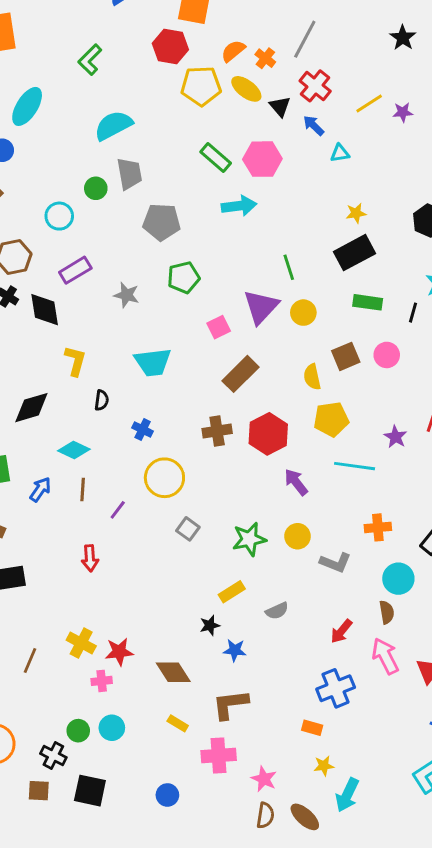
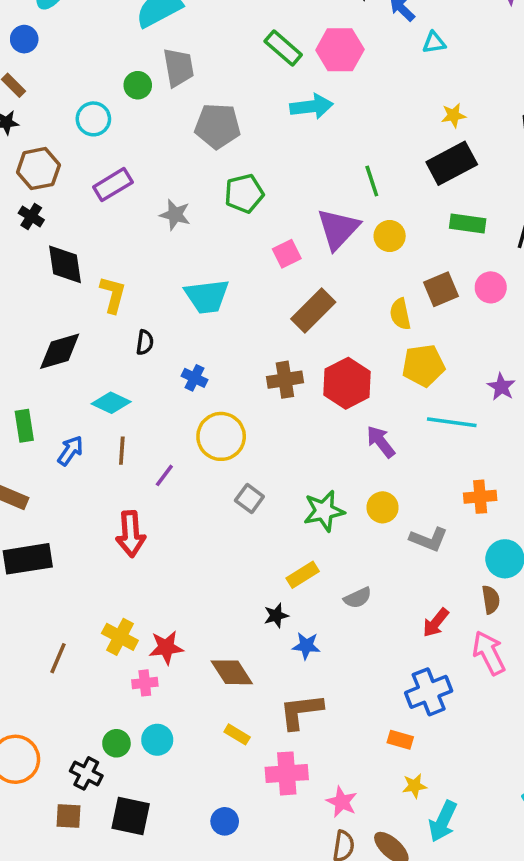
black diamond: (45, 310) -> (65, 264), moved
red arrow: (90, 558) -> (131, 534), size x1.4

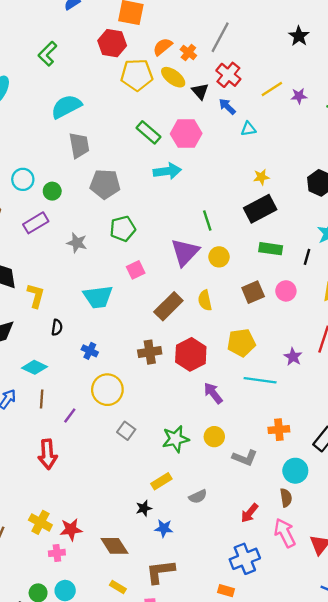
green circle: (138, 85) -> (52, 191), moved
pink square: (287, 254) -> (136, 270), moved
yellow semicircle: (400, 314) -> (205, 300), moved

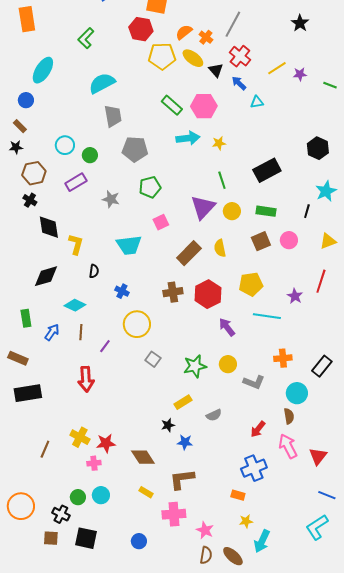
yellow star: (261, 177) -> (219, 143), moved
green rectangle: (271, 249) -> (266, 211), moved

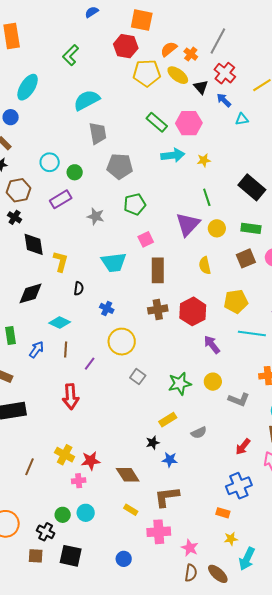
black rectangle: (267, 170) -> (252, 187), turned 68
brown rectangle: (189, 253) -> (158, 270), moved, turned -45

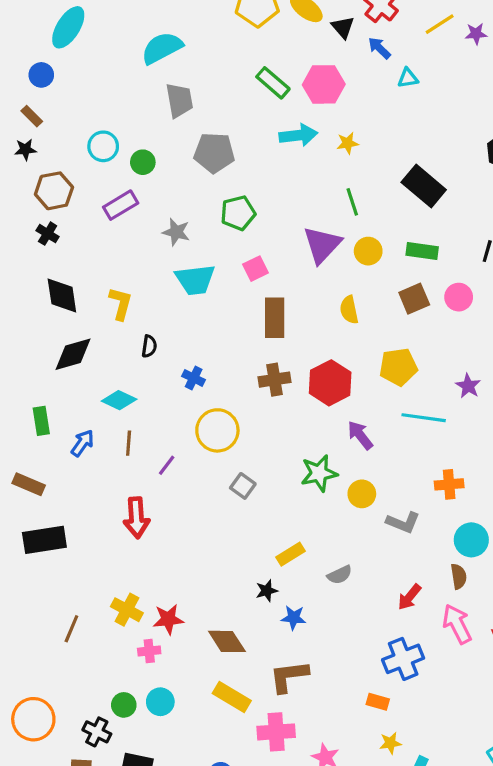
black diamond: (34, 244) -> (62, 295), moved
cyan trapezoid: (114, 262) -> (195, 280), moved
green star: (180, 384) -> (319, 473), moved
yellow rectangle: (131, 510) -> (232, 697), size x1.6

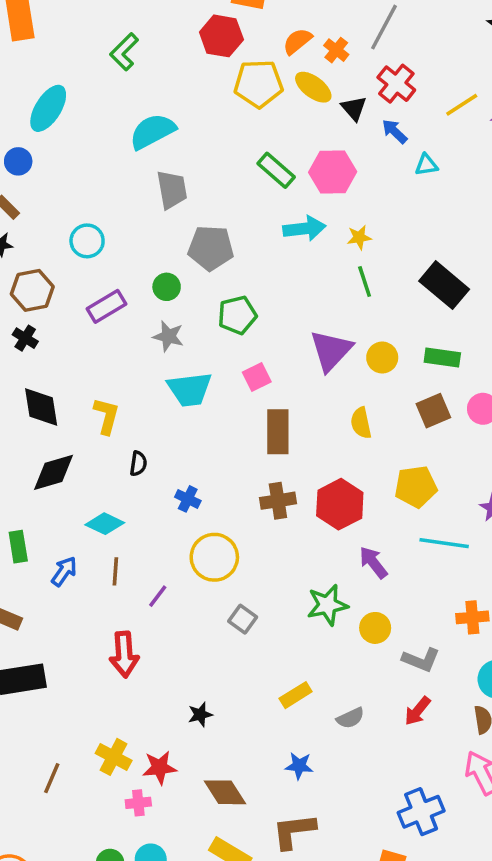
green circle: (143, 162) -> (167, 287), moved
green line: (352, 202) -> (365, 282), moved
black star: (267, 591) -> (200, 715), moved
red arrow: (409, 597) -> (418, 711), moved

